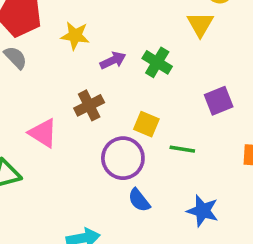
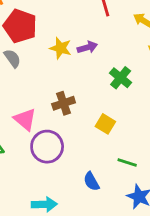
purple arrow: (113, 60) -> (87, 47), moved
green line: (182, 149) -> (127, 163), moved
purple circle: (123, 158) -> (47, 147), moved

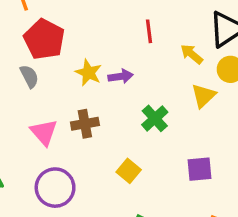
brown cross: (64, 103) -> (85, 124), moved
pink triangle: (25, 119) -> (44, 132), moved

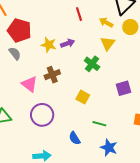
yellow triangle: (203, 96) -> (108, 43), moved

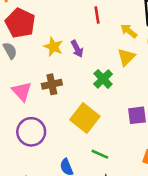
purple arrow: (68, 43) -> (77, 49), turned 72
yellow square: (83, 97) -> (85, 118), size x1.6

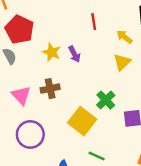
green cross: (103, 79) -> (106, 100), moved

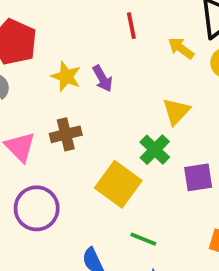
yellow triangle: (122, 62) -> (176, 111), moved

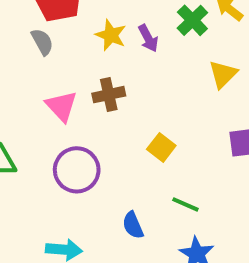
green cross: (155, 150) -> (192, 20), moved
yellow square: (118, 184) -> (161, 147), size x0.6

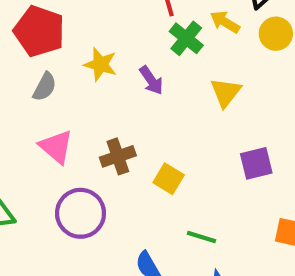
purple arrow: (148, 38) -> (151, 80), moved
gray semicircle: (42, 42) -> (45, 87), moved, turned 64
brown cross: (109, 95) -> (118, 156), moved

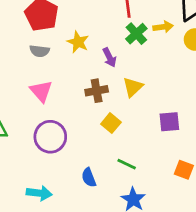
yellow arrow: (225, 22) -> (163, 27), turned 132
gray semicircle: (45, 87) -> (40, 51), turned 60
yellow triangle: (226, 92) -> (133, 87), moved
brown cross: (118, 156) -> (97, 91), moved

